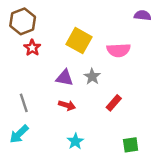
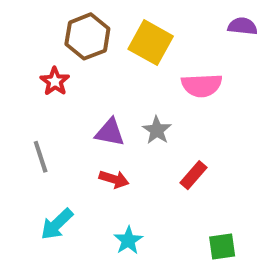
brown hexagon: (23, 21) -> (87, 36), moved
yellow square: (79, 41) -> (151, 43), moved
gray line: (24, 103) -> (41, 157), moved
cyan arrow: (19, 134) -> (57, 224), moved

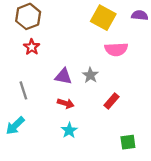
brown hexagon: (87, 36) -> (28, 16), moved
yellow square: (151, 43) -> (103, 18), moved
cyan arrow: (57, 224) -> (15, 126), moved
cyan star: (128, 240) -> (69, 130), moved

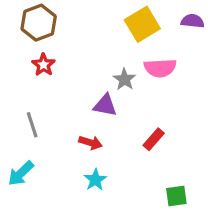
yellow square: (103, 18) -> (142, 24), turned 30
gray star: (90, 75) -> (124, 79), moved
purple triangle: (63, 76) -> (105, 105), moved

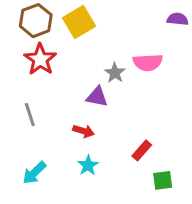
yellow square: (142, 24) -> (79, 22), moved
red star: (43, 65) -> (40, 59), size x1.5
red rectangle: (154, 139) -> (142, 150), moved
cyan arrow: (21, 173) -> (34, 173), moved

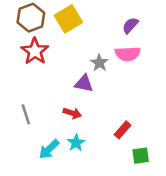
purple semicircle: (178, 19) -> (130, 25), moved, turned -54
gray line: (30, 115) -> (26, 114), moved
cyan arrow: (34, 173) -> (49, 149), moved

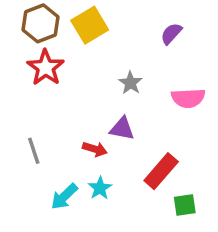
pink semicircle: (128, 54) -> (188, 98), moved
purple triangle: (84, 83) -> (122, 129), moved
red rectangle: (123, 130) -> (161, 171), size x1.5

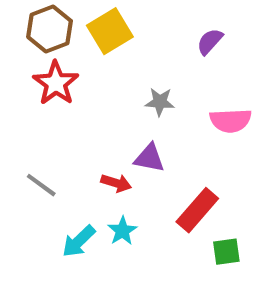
gray star: (130, 83) -> (160, 102), turned -30
gray line: (34, 151) -> (41, 185), turned -36

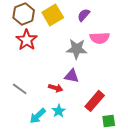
purple semicircle: (210, 41) -> (84, 15), moved
gray star: (160, 102) -> (77, 49), size x1.5
pink semicircle: (231, 121) -> (100, 38), moved

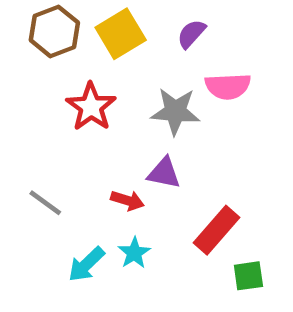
red star: (27, 40) -> (91, 107), moved

